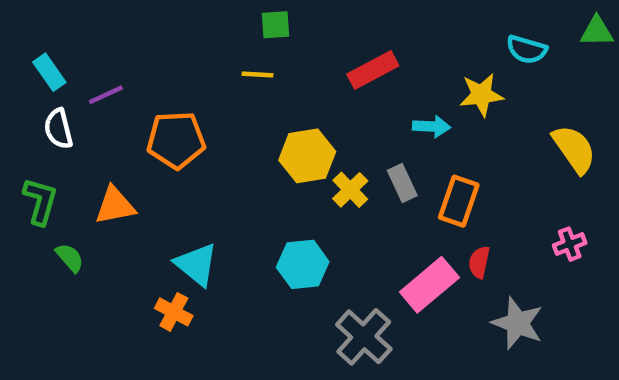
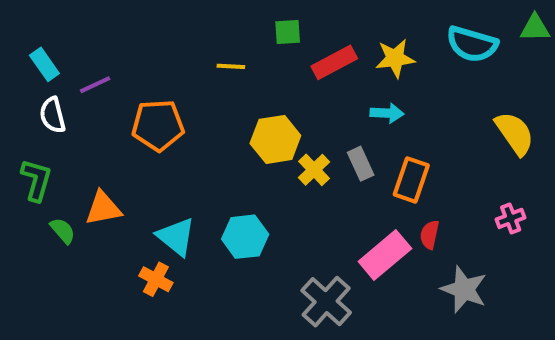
green square: (276, 25) -> (288, 32), moved
cyan semicircle: (527, 50) -> (472, 44), size x1.4
yellow star: (481, 95) -> (395, 58), moved
orange triangle: (115, 206) -> (103, 208), moved
cyan hexagon: (303, 264) -> (245, 237), moved

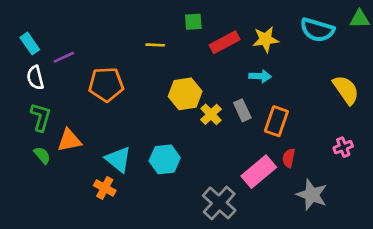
green L-shape: (36, 180) -> (41, 117), moved

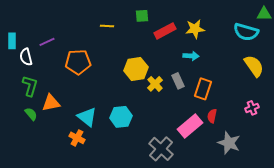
cyan semicircle: (317, 30) -> (246, 32), moved
cyan rectangle: (30, 44) -> (12, 41), moved, turned 35
yellow line: (155, 45) -> (107, 26), moved

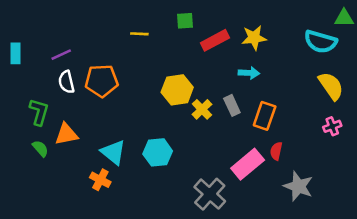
white semicircle: (26, 57) -> (66, 82), moved
pink cross: (252, 108) -> (332, 126), moved

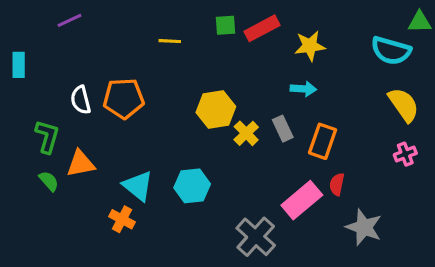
red rectangle: (215, 40) -> (262, 28), moved
purple line: (61, 55) -> (70, 20), moved

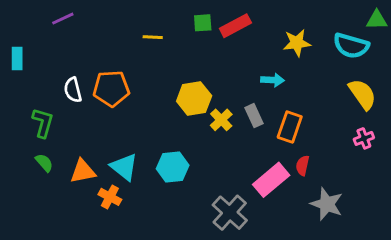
yellow star: (310, 46) -> (297, 43), moved
orange triangle: (81, 164) -> (83, 171), moved

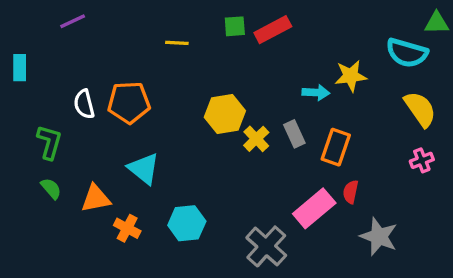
yellow star: (297, 43) -> (351, 76), moved
cyan triangle: (124, 167) -> (144, 169), moved
cyan hexagon: (173, 167) -> (187, 223), moved

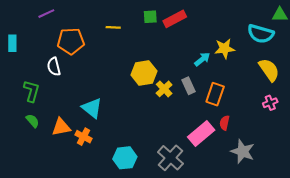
cyan arrow: (316, 93) -> (202, 59), turned -42
orange pentagon: (129, 102) -> (71, 41), moved
cyan hexagon: (187, 223) -> (125, 158), moved
orange cross: (127, 228) -> (83, 137), moved

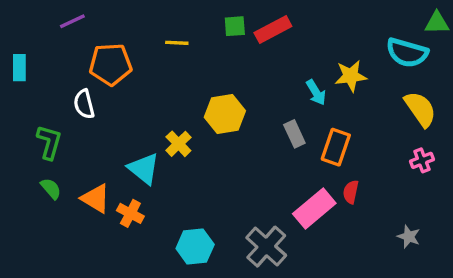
cyan arrow: (202, 59) -> (316, 92), turned 98
yellow cross: (164, 89) -> (178, 144), moved
orange triangle: (61, 127) -> (96, 198), turned 42
gray star: (243, 151) -> (409, 237), moved, size x0.6

